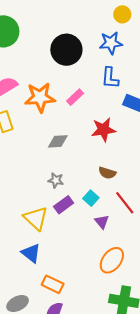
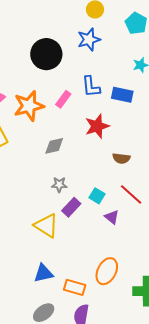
blue L-shape: (110, 78) -> (91, 87), moved
brown semicircle: (107, 173) -> (121, 158), moved
blue triangle: (31, 253) -> (44, 273), moved, turned -40
orange ellipse: (112, 260) -> (107, 271), moved

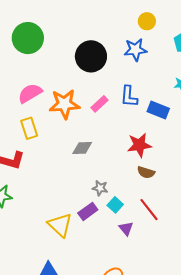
red star: (97, 126) -> (139, 145), moved
gray star: (59, 185) -> (100, 188), moved

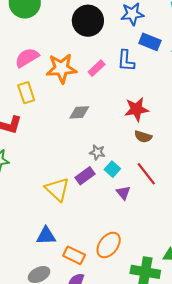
blue rectangle: (158, 110) -> (150, 42), moved

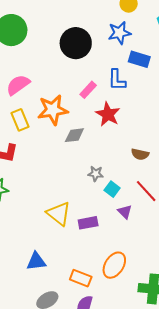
orange star: (61, 68) -> (53, 110), moved
red star: (136, 109) -> (108, 114), moved, turned -30
purple rectangle: (85, 176) -> (88, 223), moved, turned 30
blue triangle: (46, 236) -> (36, 261), moved

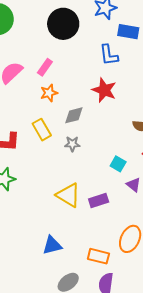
pink rectangle: (88, 90) -> (45, 67), moved
orange star: (53, 110) -> (49, 93), size x0.6
yellow rectangle: (20, 120) -> (42, 130), moved
gray star: (96, 174) -> (72, 144), moved

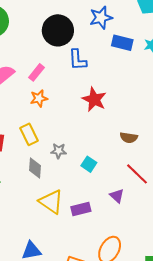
blue L-shape: (109, 55) -> (78, 60), moved
gray diamond: (74, 115) -> (35, 168), moved, turned -75
cyan square: (118, 164) -> (89, 164), moved

